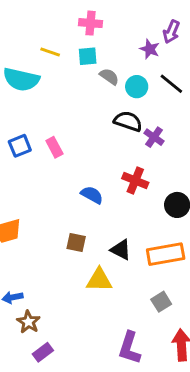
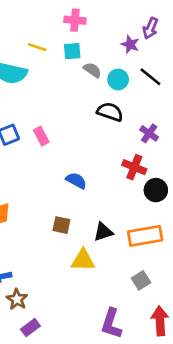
purple cross: (154, 137) -> (149, 133), moved
red cross: (135, 180) -> (134, 167), moved
black triangle: (121, 250) -> (103, 232), turned -45

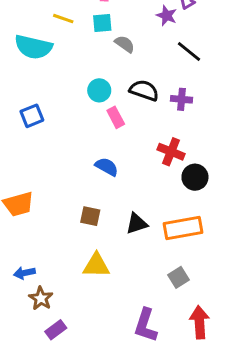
cyan circle: (118, 79) -> (99, 90), moved
purple cross: (149, 133) -> (181, 99), moved, turned -30
pink rectangle: (41, 136) -> (116, 117), moved
yellow triangle: (83, 260) -> (96, 265), moved

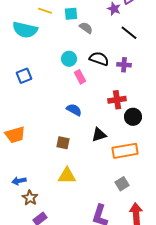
red cross: (171, 152) -> (117, 100), turned -30
black triangle: (137, 224) -> (99, 135), moved

